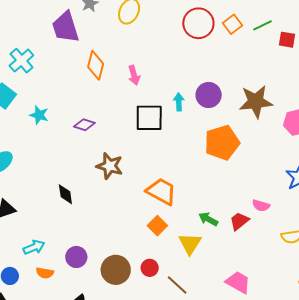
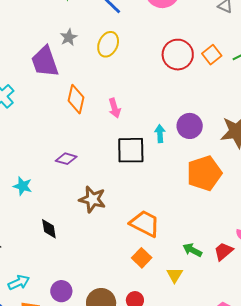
cyan star: (39, 115) -> (23, 186), moved
yellow triangle: (190, 244) -> (175, 275), size x0.7

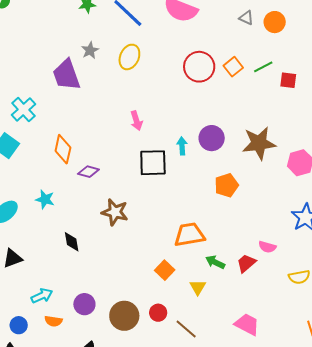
orange diamond: (76, 99) -> (63, 149), moved
orange pentagon: (204, 173) -> (226, 185), size x0.7
orange trapezoid: (145, 224) -> (189, 235), moved, turned -36

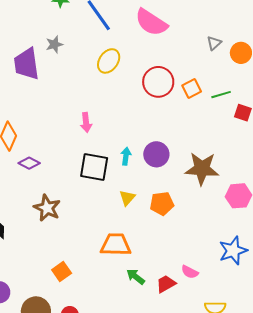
gray triangle: (246, 18) -> (214, 43), turned 42
yellow ellipse: (129, 57) -> (109, 61), moved
orange square: (165, 270) -> (62, 272), moved
yellow triangle: (198, 287) -> (127, 198), moved

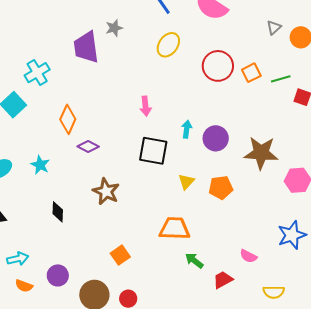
cyan arrow: (126, 156) -> (187, 129), moved
red trapezoid: (166, 284) -> (223, 280), moved

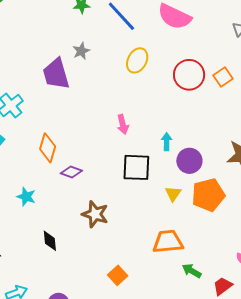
purple circle: (216, 138) -> (189, 161), moved
orange pentagon: (221, 188) -> (208, 195), size x1.4

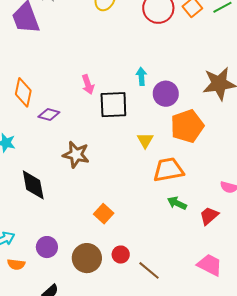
pink arrow: (123, 124) -> (88, 84), moved
yellow triangle: (173, 194) -> (145, 140), moved
black diamond: (50, 241) -> (33, 185), size x1.5
orange trapezoid: (168, 242) -> (168, 170), moved

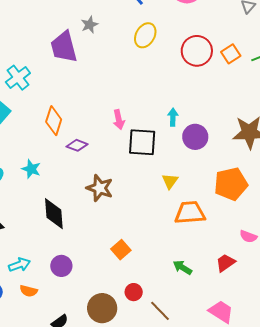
orange pentagon: (187, 126) -> (231, 184), moved
green arrow: (177, 203) -> (182, 268), moved
purple circle: (47, 247) -> (61, 266), moved
brown circle: (87, 258) -> (102, 308), moved

